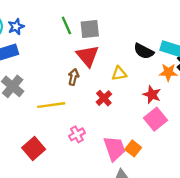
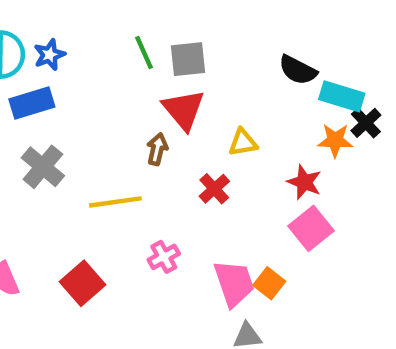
black semicircle: (144, 51) -> (298, 70), moved

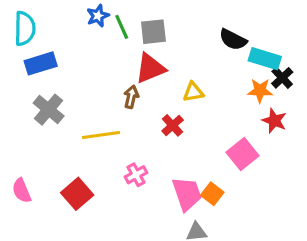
blue star: (49, 55) -> (98, 16), moved
red triangle: (184, 110) -> (150, 68), turned 48
red star: (304, 182) -> (274, 121), moved

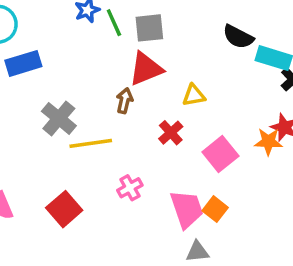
orange star: (260, 90) -> (268, 142), moved
gray cross: (49, 110) -> (59, 118), moved
pink square: (242, 154) -> (220, 154), moved

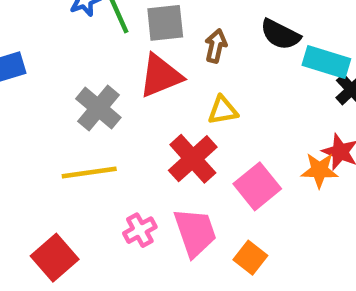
brown arrow: (125, 101) -> (216, 46), moved
gray cross: (59, 118) -> (98, 108), moved
red cross: (171, 133) -> (193, 159), size x1.5
pink trapezoid: (187, 209) -> (195, 232), moved

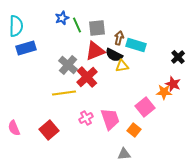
black semicircle: (280, 34) -> (114, 55), moved
cyan rectangle: (326, 62) -> (136, 45), moved
red cross: (193, 159) -> (87, 77), moved
pink square: (257, 186) -> (145, 107), moved

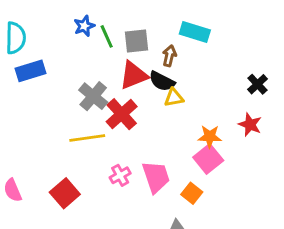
cyan rectangle: (136, 45) -> (195, 32), moved
orange star: (164, 92) -> (210, 136), moved

